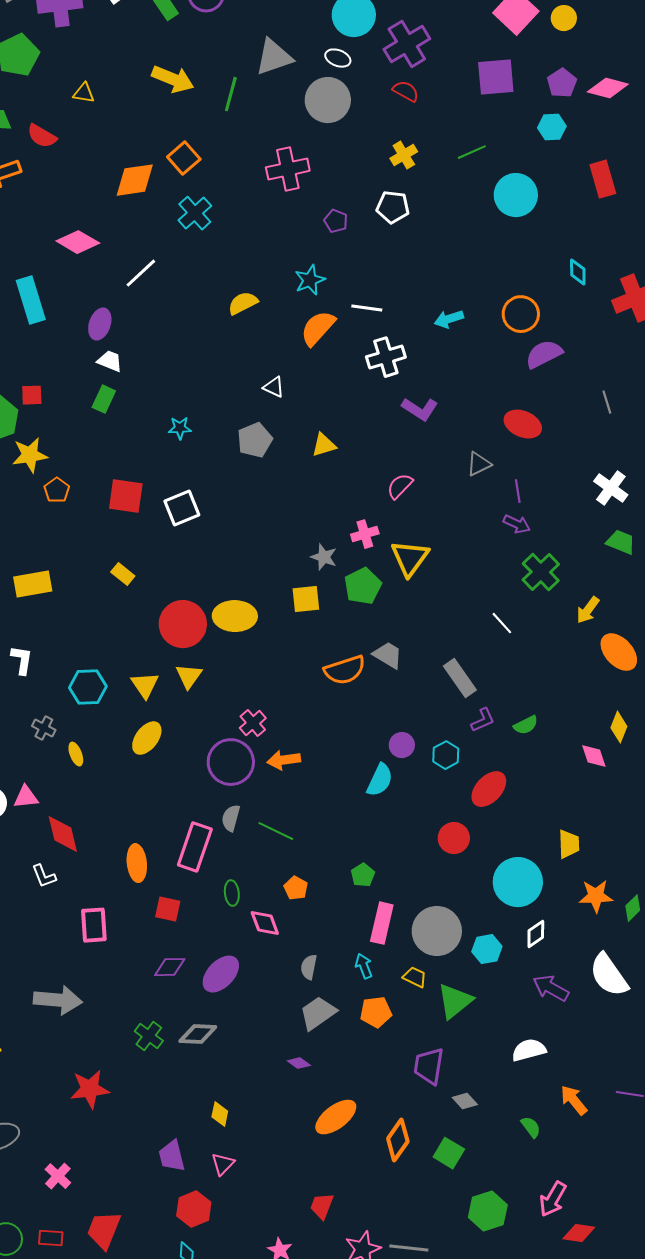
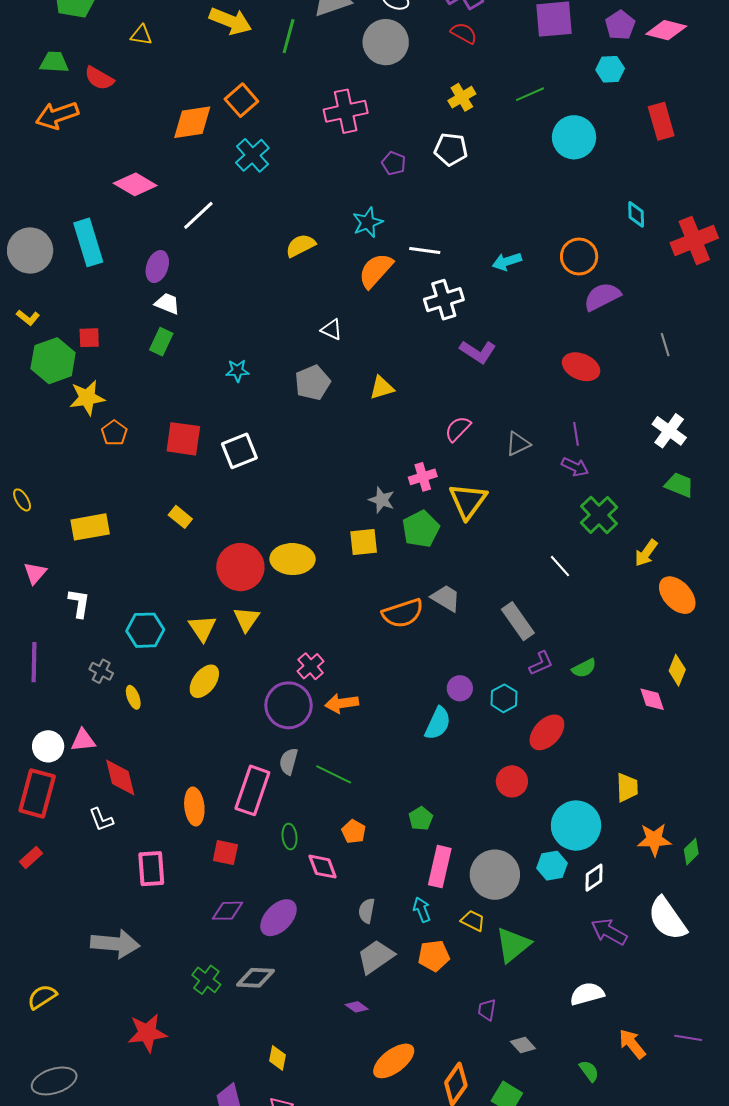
gray triangle: (479, 464) -> (518, 444), moved
cyan hexagon: (487, 949) -> (552, 866), moved
purple trapezoid: (429, 1066) -> (487, 1010), size x0.6

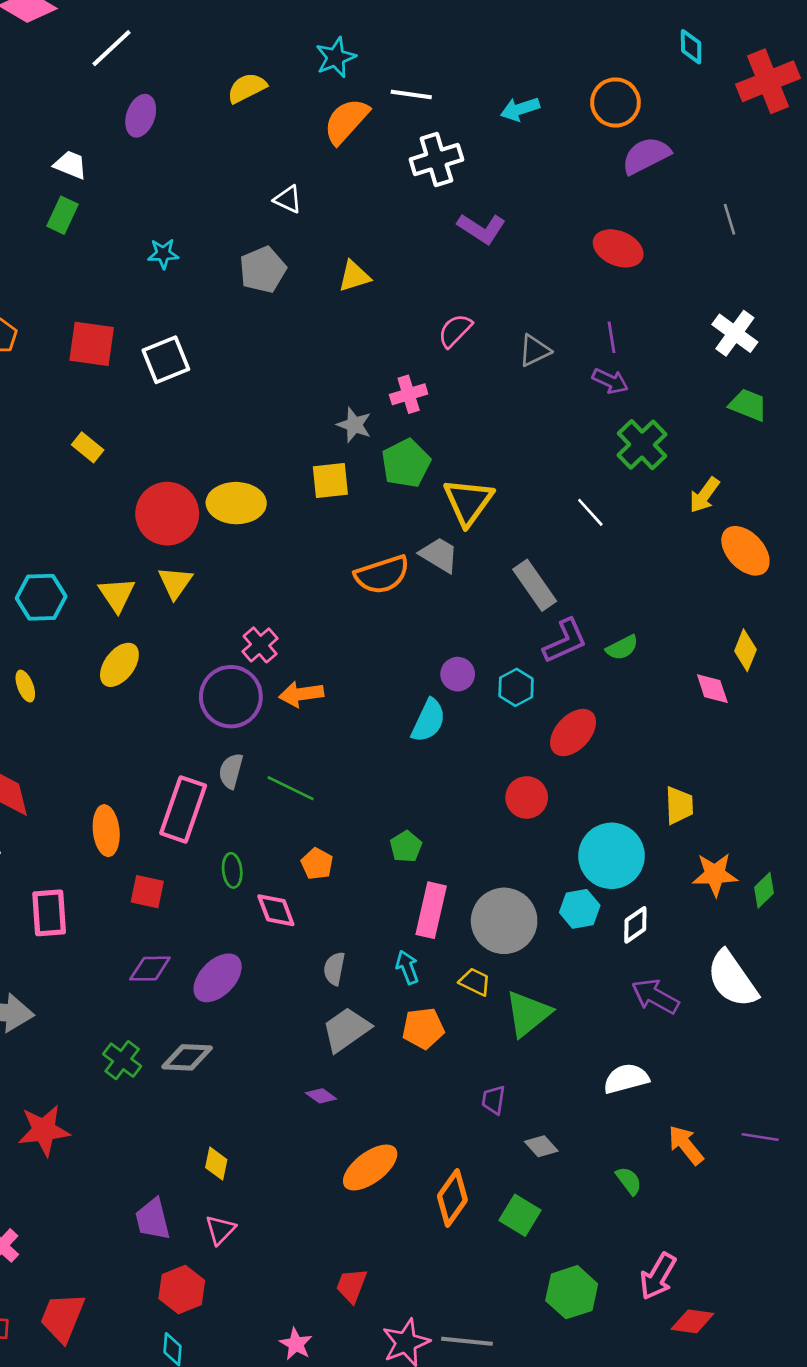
purple ellipse: (157, 267) -> (141, 116), moved
yellow triangle: (468, 501) -> (468, 502), moved
purple L-shape: (541, 663) -> (565, 641), size x1.4

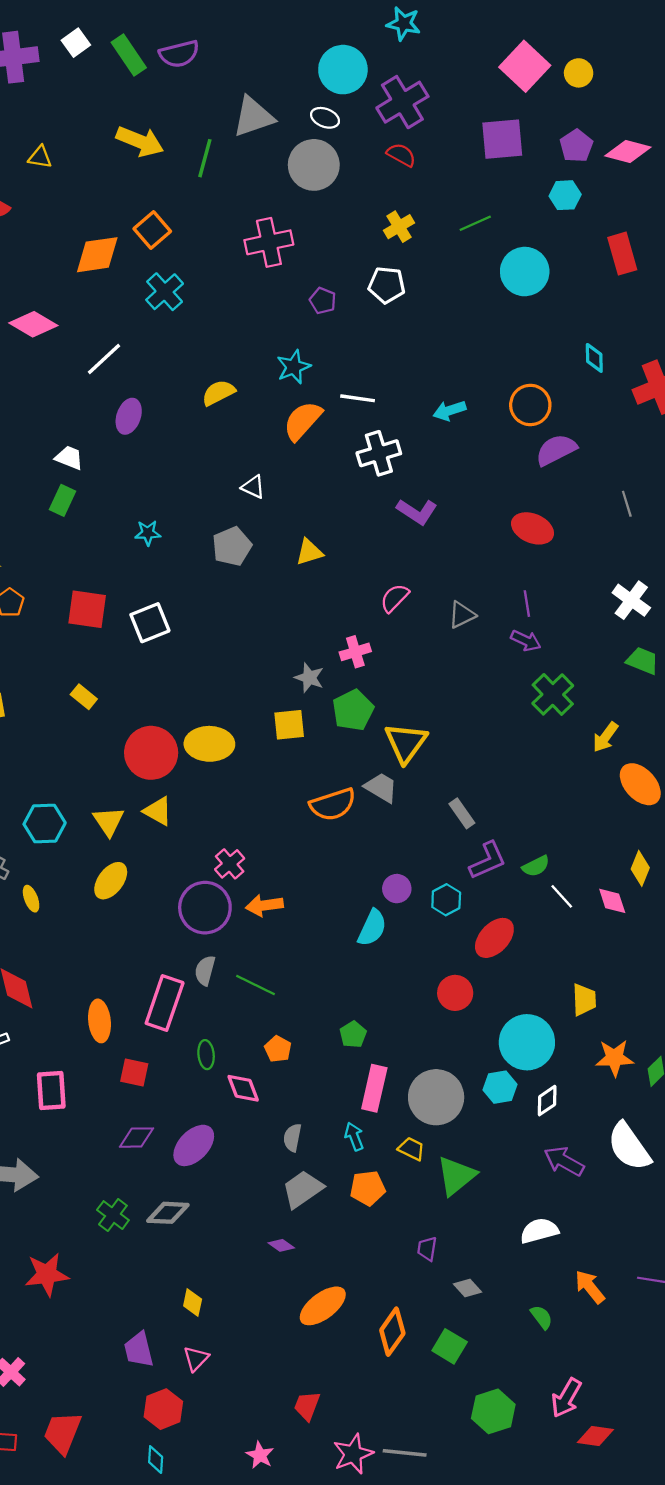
white line: (590, 512) -> (562, 896), moved
yellow triangle: (175, 583) -> (158, 811), turned -36
gray rectangle: (535, 585) -> (462, 813), size x0.7

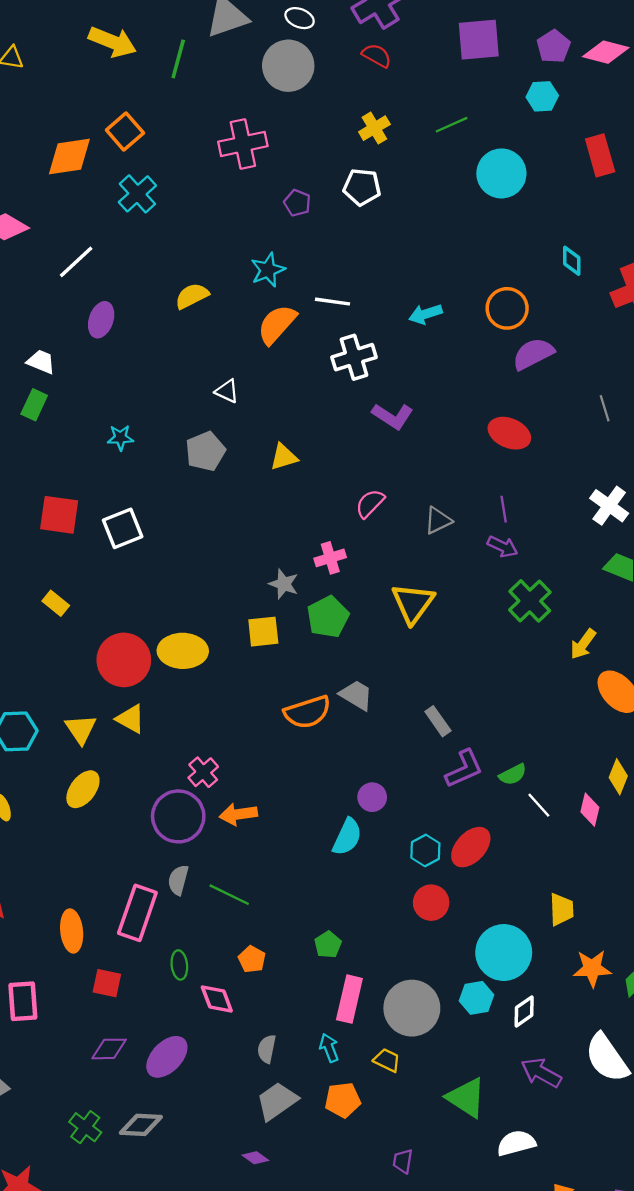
yellow triangle: (406, 743) -> (413, 603), moved
cyan hexagon: (446, 900) -> (425, 850), moved
pink diamond: (612, 901) -> (590, 810), turned 32
green triangle: (456, 1176) -> (466, 1098), moved, turned -48

